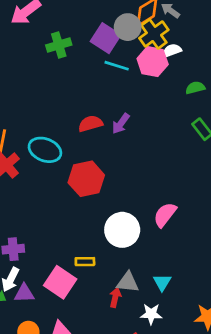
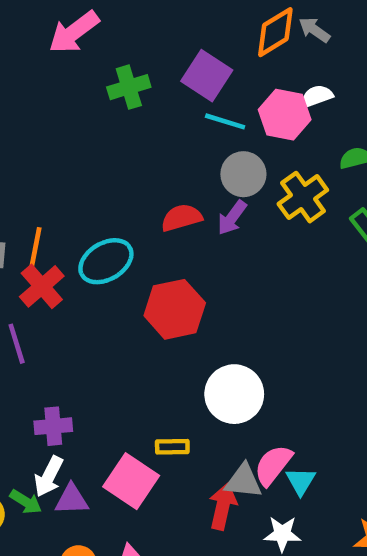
gray circle: (128, 27) -> (243, 174), moved
yellow cross: (154, 34) -> (303, 197), moved
cyan ellipse: (45, 150) -> (106, 261), turned -52
pink semicircle: (165, 215) -> (273, 465), moved
red arrow: (115, 297) -> (223, 506), size x1.4

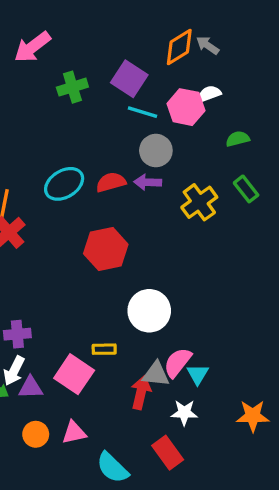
yellow cross: (303, 197) -> (199, 202), moved
purple arrow: (232, 218) -> (148, 182), turned 56
cyan ellipse: (106, 261) -> (64, 184), moved

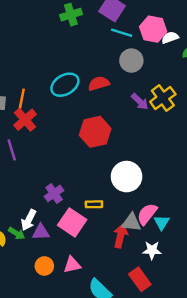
white semicircle: (209, 94) -> (170, 38), moved
purple arrow: (148, 182) -> (140, 102), moved, turned -138
purple cross: (17, 334) -> (54, 193), moved, turned -30

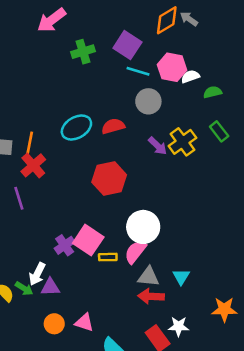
pink semicircle: (147, 214) -> (135, 252), moved
pink square: (72, 222) -> (88, 240), moved
red arrow: (120, 236) -> (151, 296), moved, turned -100
white star: (152, 250) -> (179, 326), moved
pink triangle: (72, 265) -> (84, 322), turned 30

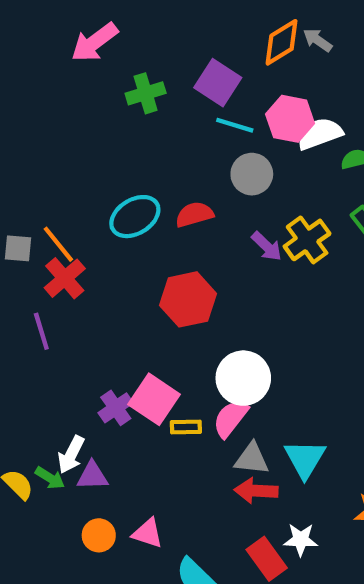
white semicircle: (190, 76) -> (320, 134), size x1.5
orange line: (29, 145) -> (58, 244), turned -50
cyan triangle: (181, 277) -> (305, 459), size x1.5

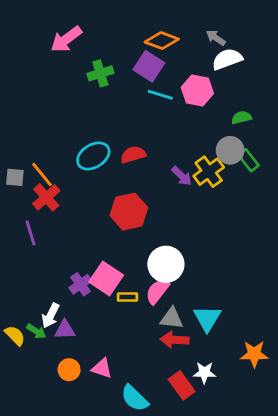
orange diamond: (282, 42) -> (162, 41), moved, turned 52
white semicircle: (320, 134) -> (227, 59), moved
gray circle: (252, 174) -> (230, 150), moved

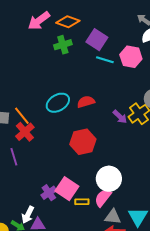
orange diamond: (162, 41) -> (68, 22), moved

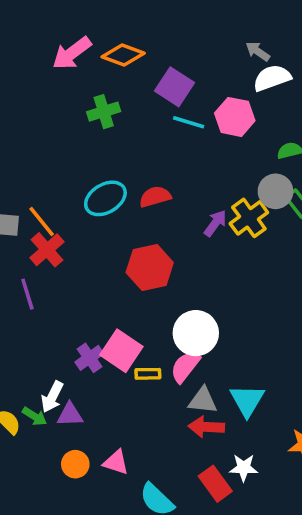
green cross: (63, 45) -> (104, 112), moved
purple arrow: (120, 117) -> (215, 223), turned -98

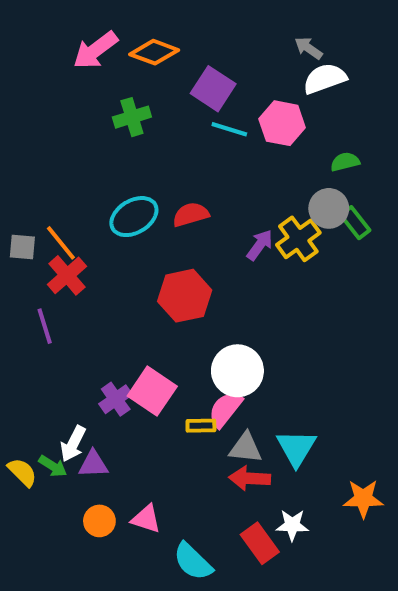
yellow rectangle: (148, 374) -> (201, 426), moved

